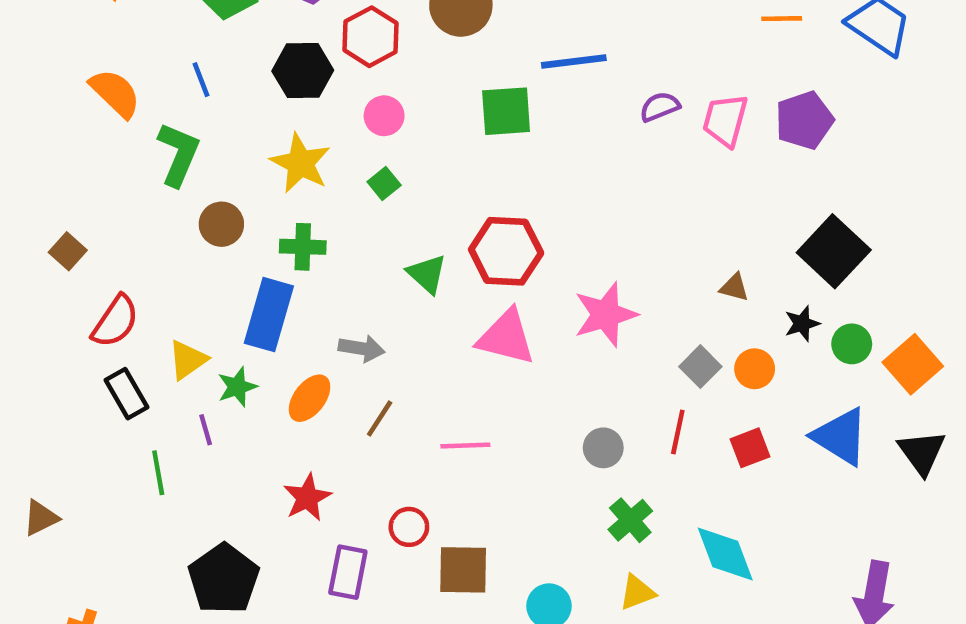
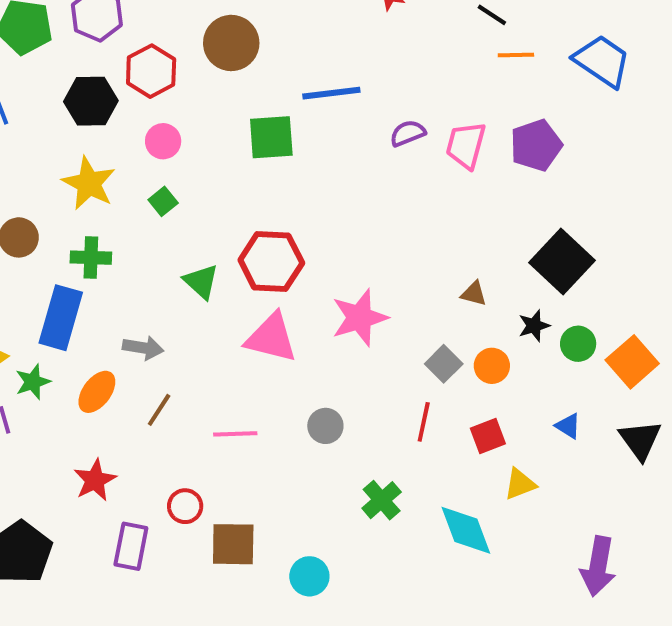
blue triangle: (840, 437) -> (568, 426), size x0.5
gray circle: (603, 448) -> (325, 426), moved
yellow triangle: (637, 592) -> (520, 484), moved

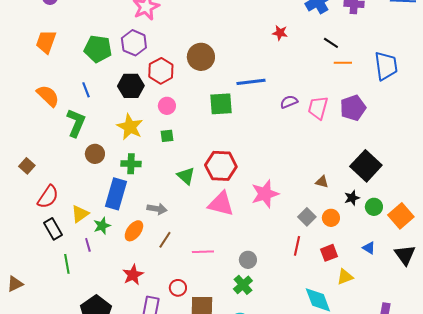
blue trapezoid: (602, 61) -> (386, 66), turned 48
green square: (163, 201) -> (167, 136), turned 32
gray circle: (325, 426) -> (248, 260), moved
green cross: (382, 500) -> (243, 285), moved

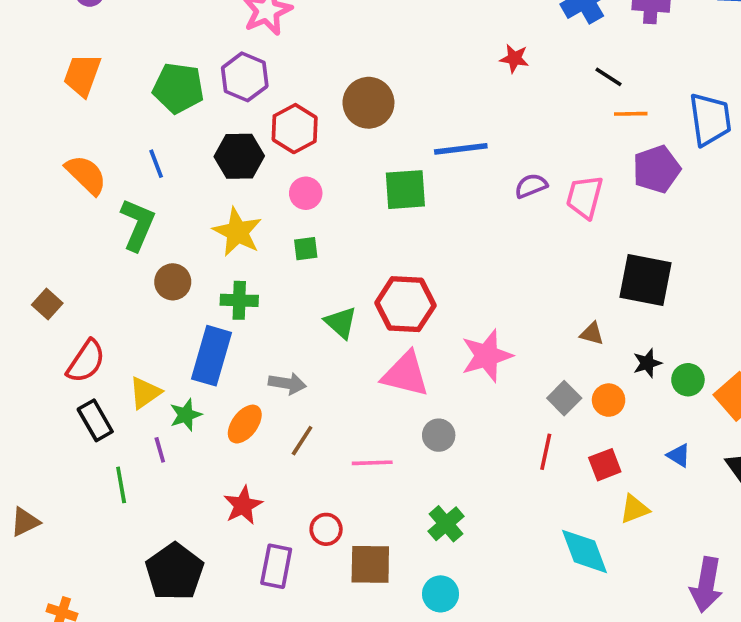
purple pentagon: (353, 108) -> (657, 169), moved
black square: (366, 166) -> (645, 280), moved, turned -32
gray circle: (248, 260) -> (439, 435), moved

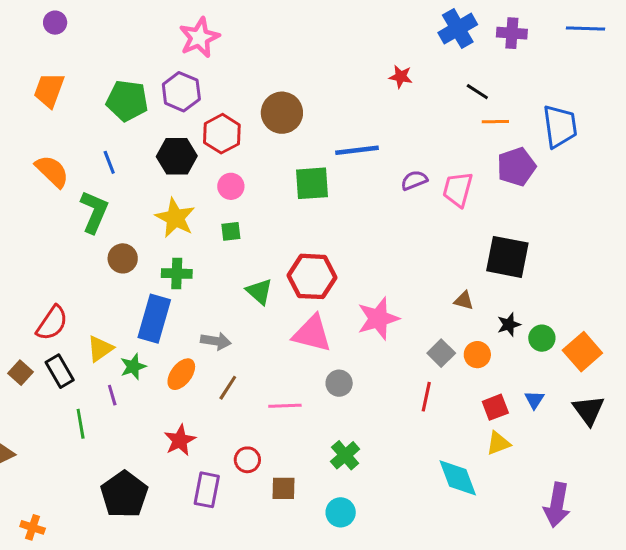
brown square: (47, 304) -> (21, 373), moved
blue triangle: (679, 455) -> (534, 400), turned 30
red square: (605, 465) -> (495, 407), moved
brown square: (370, 564) -> (283, 488), size x0.7

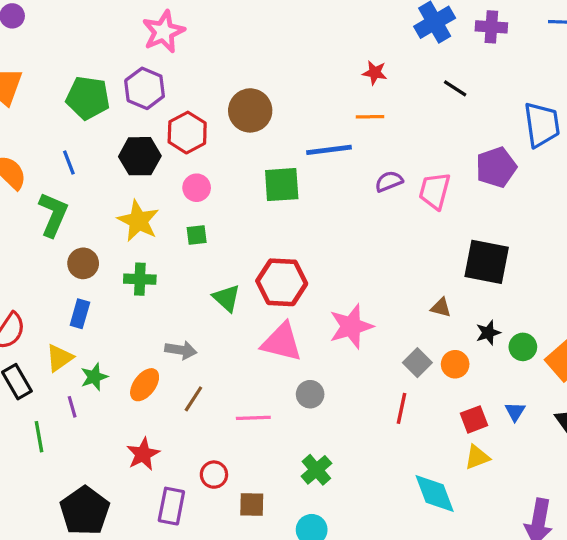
orange line: (495, 122) -> (370, 117), moved
blue rectangle: (154, 319) -> (80, 314), moved, size x0.6

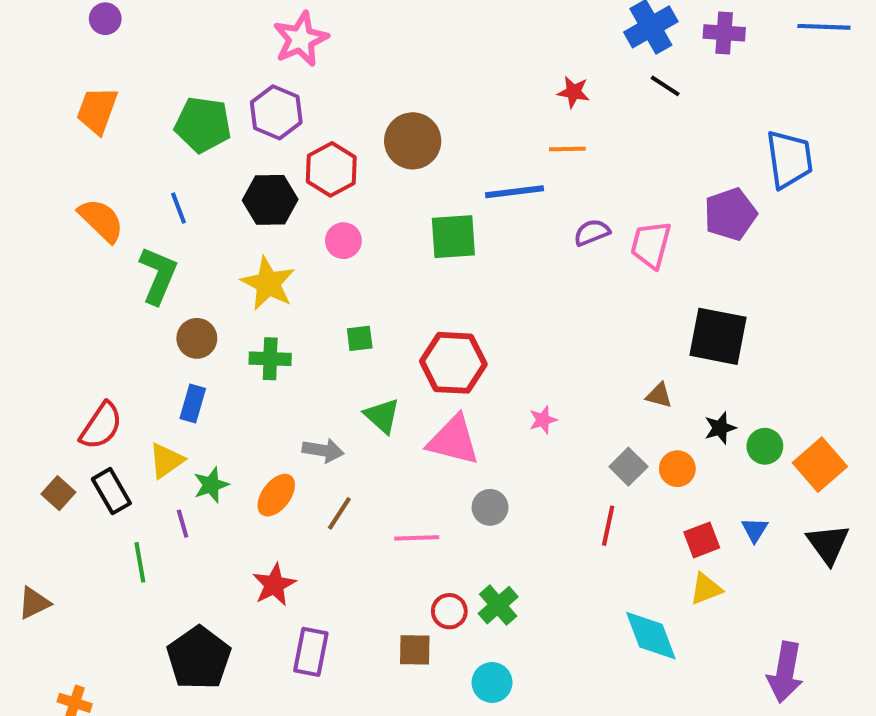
black line: (455, 88) -> (665, 86), moved
green square: (197, 235) -> (360, 338), moved
green triangle: (227, 298) -> (382, 416), moved
pink star: (351, 326) -> (543, 420), size x0.5
red circle: (214, 475) -> (449, 611), moved

